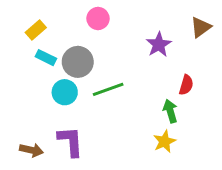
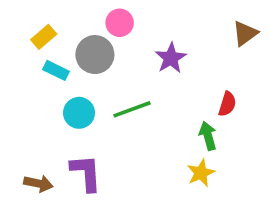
purple star: (159, 45) -> (171, 58), moved
gray circle: (78, 62) -> (95, 55), moved

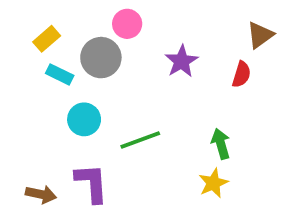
red semicircle: (227, 104) -> (241, 74), moved
green line: (132, 109) -> (140, 140), moved

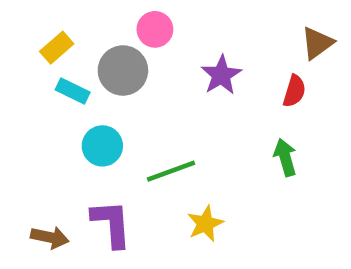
green arrow: (221, 144) -> (285, 157), moved
yellow star: (213, 183) -> (205, 224), moved

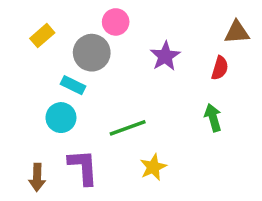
brown triangle: (317, 43) -> (237, 32), turned 32
cyan rectangle: (73, 91) -> (73, 85), moved
cyan circle: (102, 146) -> (61, 118), moved
brown arrow: (50, 237) -> (37, 177), turned 80

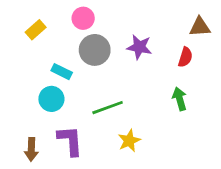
pink circle: (116, 22) -> (83, 18), moved
gray circle: (92, 53) -> (95, 50), moved
purple star: (165, 56) -> (139, 47), turned -30

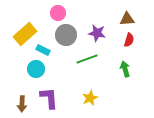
brown triangle: (200, 27) -> (127, 19), moved
yellow rectangle: (36, 30) -> (25, 34), moved, size x1.6
green line: (108, 108) -> (87, 59), moved

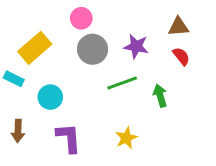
red semicircle: (129, 40) -> (181, 56), turned -56
cyan rectangle: (43, 50) -> (14, 79), moved
green arrow: (125, 69) -> (160, 96), moved
brown arrow: (22, 104) -> (18, 131), moved

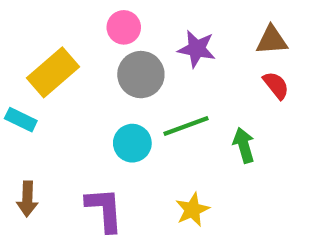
purple star: (136, 46) -> (197, 49), moved
cyan circle: (50, 97) -> (132, 143), moved

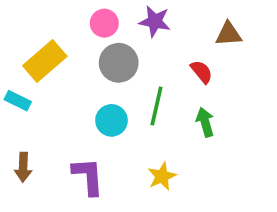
purple star: (197, 49) -> (155, 21), moved
red semicircle: (276, 85) -> (202, 72), moved
green line: (186, 126) -> (157, 106), turned -57

